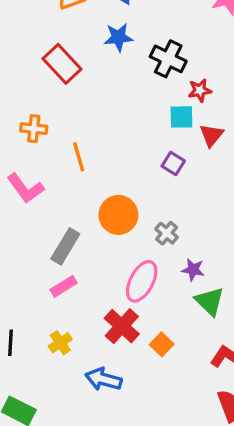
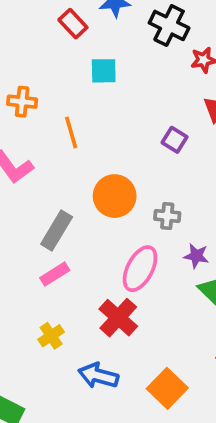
red rectangle: (62, 64) -> (73, 24), moved, size x0.7
cyan square: (181, 117) -> (104, 71), moved
gray cross: (167, 233) -> (167, 216), turned -35
orange square: (162, 344) -> (167, 388), moved, size x1.5

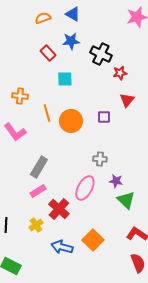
purple square: (175, 140) -> (104, 117), turned -32
orange circle: (115, 196) -> (71, 121), moved
red cross: (118, 318) -> (59, 209), moved
orange square: (167, 388) -> (93, 240), moved

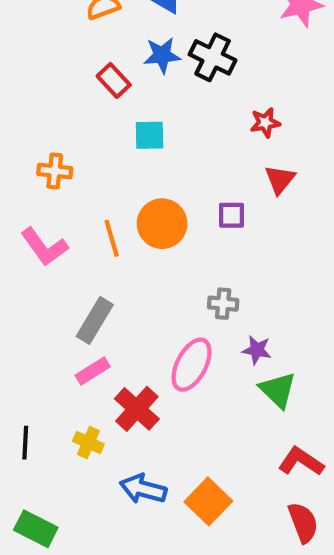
black cross: (101, 54) -> (213, 57), moved
orange line: (47, 113) -> (112, 238), moved
yellow cross: (36, 225) -> (88, 443), turned -32
orange square: (93, 240) -> (208, 501), moved

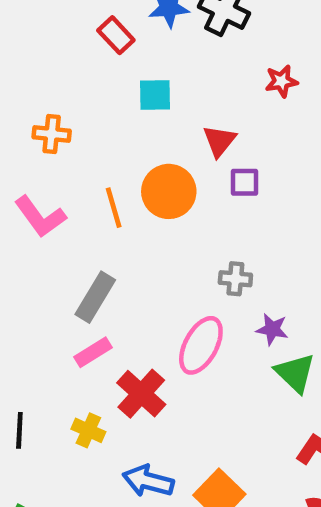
red triangle: (280, 179) -> (219, 141), moved

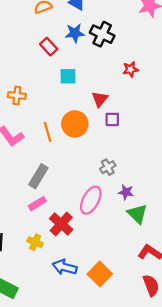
gray cross: (235, 279) -> (108, 167), turned -35

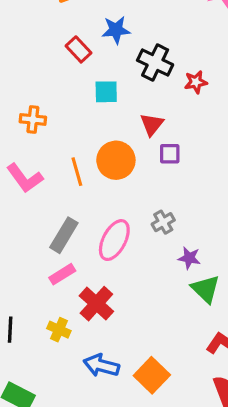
black cross: (102, 34) -> (155, 62), moved
pink ellipse: (91, 200) -> (114, 240), moved

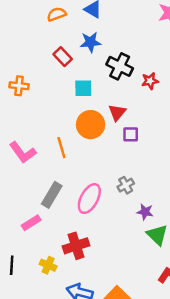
orange cross: (33, 119) -> (19, 86), moved
orange circle: (116, 160) -> (91, 125), moved
pink rectangle: (62, 274) -> (31, 223), moved
red cross: (96, 304) -> (76, 246), turned 30

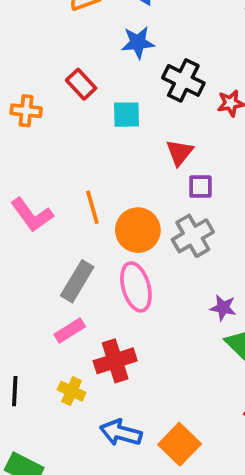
red rectangle: (63, 57) -> (81, 84), moved
orange circle: (91, 125) -> (138, 230), moved
gray cross: (126, 185) -> (193, 236), moved, size x1.5
pink ellipse: (89, 199) -> (136, 287), turned -44
pink rectangle: (31, 223) -> (70, 330), moved

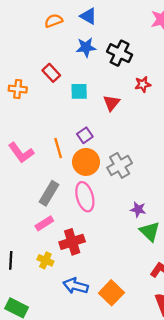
black cross: (183, 80) -> (120, 53), moved
red triangle: (180, 152) -> (111, 103), moved
purple square: (200, 187) -> (85, 135), moved, turned -35

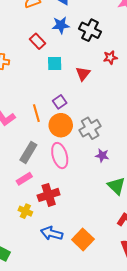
red rectangle: (51, 73) -> (37, 41), moved
purple star: (138, 209) -> (102, 156), moved

